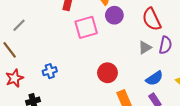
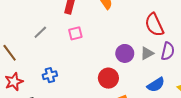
purple circle: (114, 15) -> (125, 53), moved
gray line: (19, 25) -> (40, 32), moved
pink square: (86, 27) -> (75, 33), moved, size x0.6

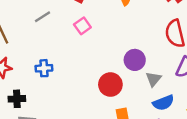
pink square: (75, 33) -> (82, 26), turned -32
gray triangle: (147, 53) -> (153, 79), moved, turned -32

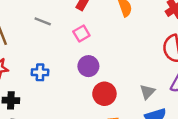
gray line: (42, 17) -> (43, 21), turned 49
purple circle: (135, 60) -> (88, 66), moved

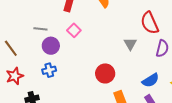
purple circle: (88, 66) -> (51, 46), moved
gray triangle: (147, 92) -> (130, 44), moved

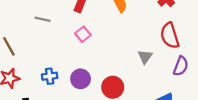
gray line: (40, 29) -> (42, 19), moved
purple circle: (51, 46) -> (81, 79), moved

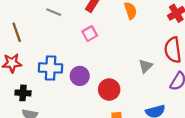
blue cross: (50, 76) -> (51, 68), size x1.5

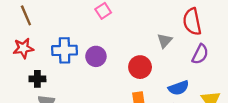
red circle: (109, 90) -> (140, 67), moved

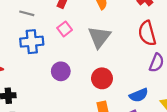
gray triangle: (165, 41) -> (99, 37), moved, size x1.6
blue cross: (65, 50) -> (32, 42), moved

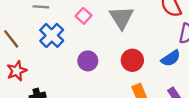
blue cross: (32, 42) -> (52, 35), turned -30
blue semicircle: (139, 95) -> (171, 58), moved

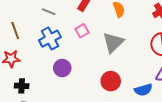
purple circle: (88, 61) -> (62, 68), moved

